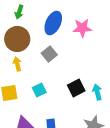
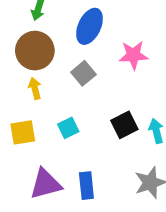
pink star: (82, 28) -> (133, 55), moved

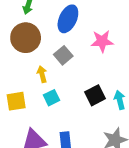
yellow arrow: (35, 88) -> (42, 74), moved

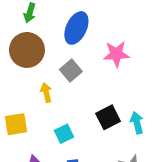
cyan square: (51, 98) -> (64, 134), moved

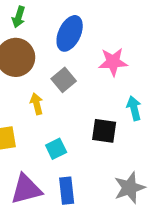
black square: (108, 117) -> (104, 131), turned 35
cyan arrow: (137, 123) -> (134, 108), moved

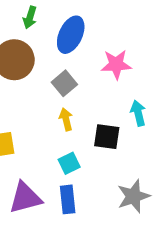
green arrow: (19, 17) -> (30, 17), moved
yellow arrow: (37, 104) -> (66, 119), moved
cyan square: (56, 149) -> (69, 163), moved

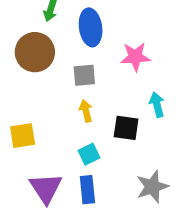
blue ellipse: (71, 35) -> (91, 27), turned -33
gray square: (64, 83) -> (84, 75), turned 35
purple triangle: (25, 198) -> (46, 188), turned -48

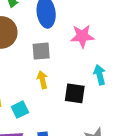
cyan square: (89, 154) -> (20, 110), moved

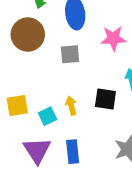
yellow arrow: (42, 80) -> (71, 106), moved

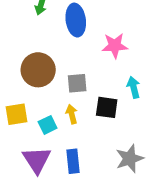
brown circle: (28, 34) -> (38, 70), moved
gray square: (70, 54) -> (77, 83), moved

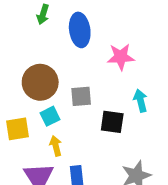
yellow arrow: (72, 114) -> (56, 146), moved
cyan square: (48, 125) -> (50, 116), moved

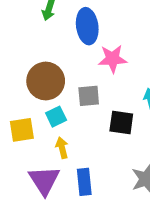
pink star: (121, 57) -> (112, 59), moved

